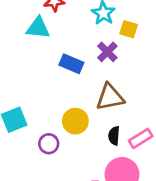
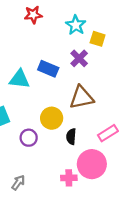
cyan triangle: (38, 28) -> (19, 79), moved
black semicircle: (114, 136) -> (71, 137), moved

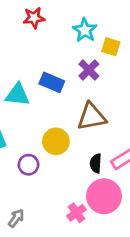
black semicircle: (71, 137) -> (96, 163), moved
pink cross: (69, 178) -> (77, 213), turned -35

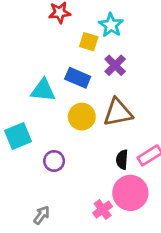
yellow square: (111, 47) -> (89, 42), moved
yellow circle: (56, 141) -> (82, 117), moved

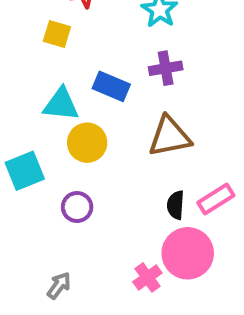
yellow square: (89, 42) -> (57, 34), moved
purple cross: (115, 65) -> (166, 68), turned 35
yellow circle: (82, 117) -> (87, 143), moved

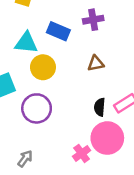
brown triangle: (170, 137) -> (96, 63), size x0.6
purple circle: (77, 207) -> (37, 108), size x1.5

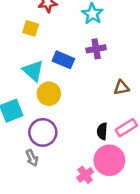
cyan triangle: (26, 43) -> (33, 71), turned 35
brown triangle: (96, 63) -> (121, 88), moved
gray arrow: (25, 159) -> (32, 158), moved, turned 119

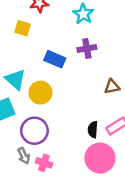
cyan triangle: (33, 71) -> (15, 79), moved
pink cross: (85, 175) -> (44, 163), moved, turned -35

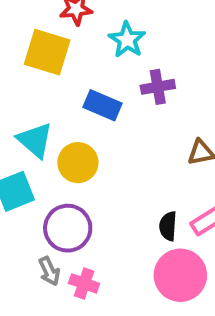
cyan star: (83, 14) -> (127, 40), moved
yellow square: (23, 28) -> (47, 52), size x1.6

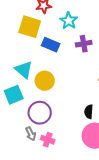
blue rectangle: (103, 105) -> (51, 45), moved

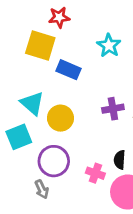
cyan star: (69, 21) -> (109, 46), moved
purple cross: (84, 44) -> (113, 109), moved
pink cross: (48, 140) -> (95, 173), moved

